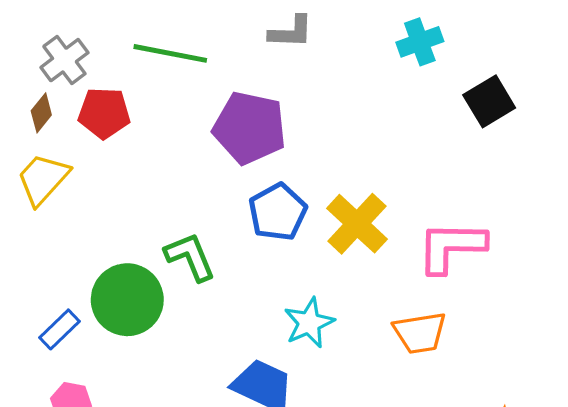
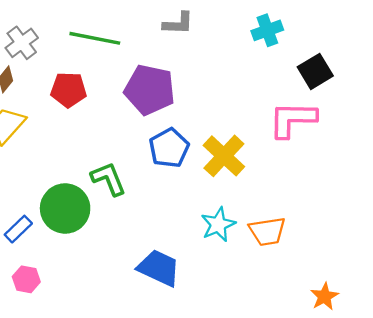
red pentagon: (104, 113) -> (69, 90), moved
pink L-shape: (451, 247) -> (292, 119), moved
cyan star: (309, 323) -> (218, 224), moved

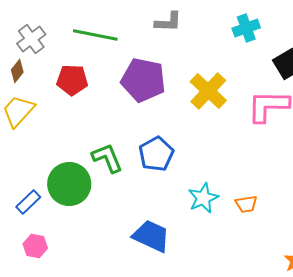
blue pentagon: (169, 148) -> (156, 154), moved
yellow cross: (224, 156) -> (208, 91), moved
orange trapezoid: (267, 231) -> (246, 204), size x0.7

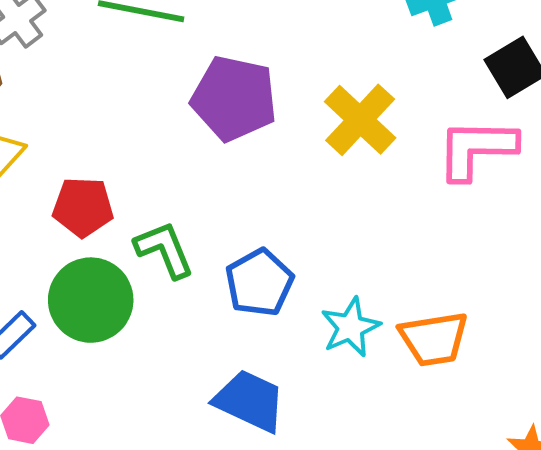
red pentagon: (72, 80) -> (83, 207), moved
blue pentagon: (156, 154) -> (259, 283), moved
orange trapezoid: (246, 204) -> (434, 339), size x1.6

